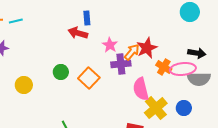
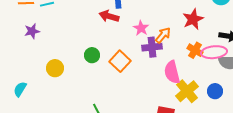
red star: (147, 48) -> (193, 19), moved

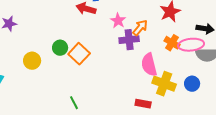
green circle: (92, 55) -> (60, 48), moved
orange square: (120, 61) -> (79, 54), moved
yellow cross: (187, 91) -> (164, 84), turned -30

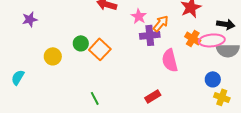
yellow cross: (164, 84) -> (222, 97), moved, size x0.7
red rectangle: (143, 104) -> (153, 96), moved, turned -42

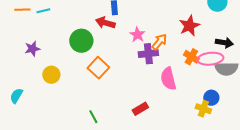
purple star: (30, 19) -> (32, 49), moved
green circle: (81, 43) -> (81, 41), moved, size x1.5
red rectangle: (153, 96) -> (140, 109), moved
yellow cross: (222, 97) -> (203, 109), moved

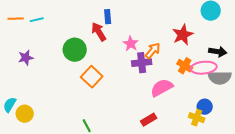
red arrow: (105, 23) -> (99, 32), turned 42
yellow circle: (51, 75) -> (25, 114), moved
pink semicircle: (168, 79) -> (162, 88), turned 75
red rectangle: (140, 109) -> (149, 120), moved

